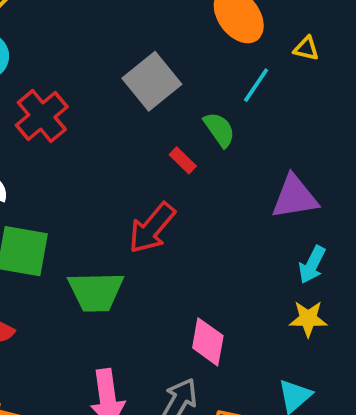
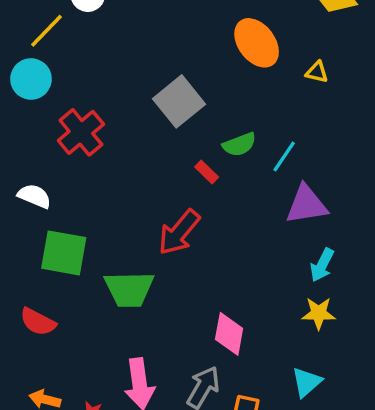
cyan line: (256, 85) -> (284, 157), moved
green semicircle: (219, 130) -> (239, 144), turned 104

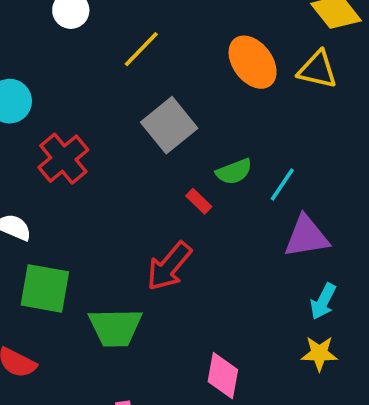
yellow line: (46, 31) -> (141, 49), moved
yellow triangle: (317, 72) -> (317, 70), moved, size x1.6

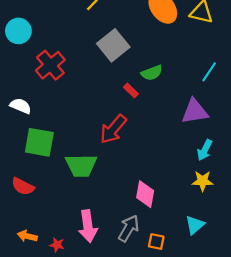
cyan line: (282, 185) -> (209, 72), moved

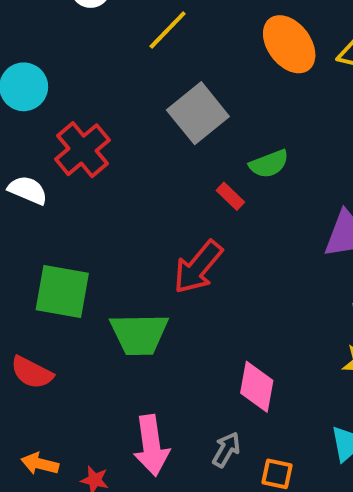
white semicircle: (21, 106) -> (28, 190), moved
gray arrow: (129, 228) -> (226, 450), size x0.7

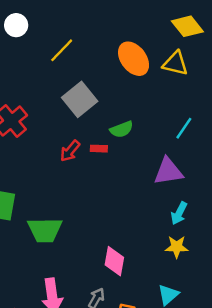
red rectangle: (230, 196) -> (99, 149), turned -42
red arrow: (198, 267) -> (70, 151), moved, size x0.7

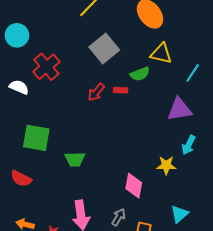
yellow triangle: (175, 63) -> (161, 54), moved
green trapezoid: (45, 230) -> (75, 159), size x0.7
yellow star: (177, 247) -> (166, 165), moved

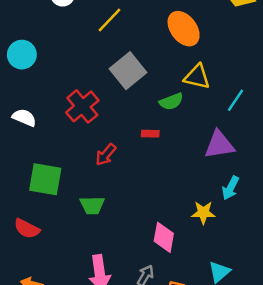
red cross: (46, 67) -> (82, 106), moved
red rectangle: (121, 90) -> (150, 134), moved
red arrow: (96, 92) -> (106, 155), moved

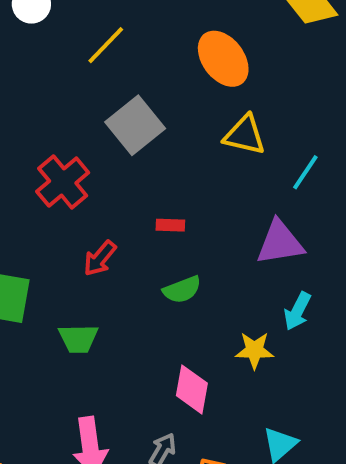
green semicircle: (171, 101) -> (182, 290), moved

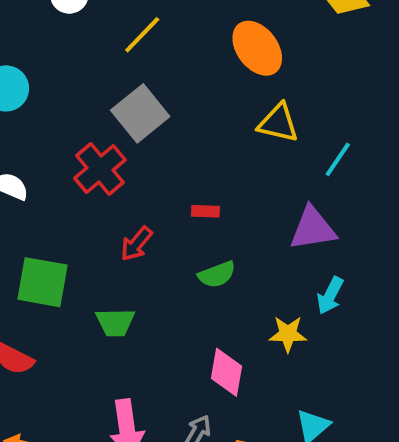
gray square: (135, 125) -> (140, 113), moved

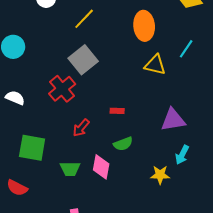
orange ellipse: (257, 48) -> (144, 26), turned 32
cyan line: (338, 159) -> (186, 49), moved
pink diamond: (227, 372) -> (101, 167), moved

